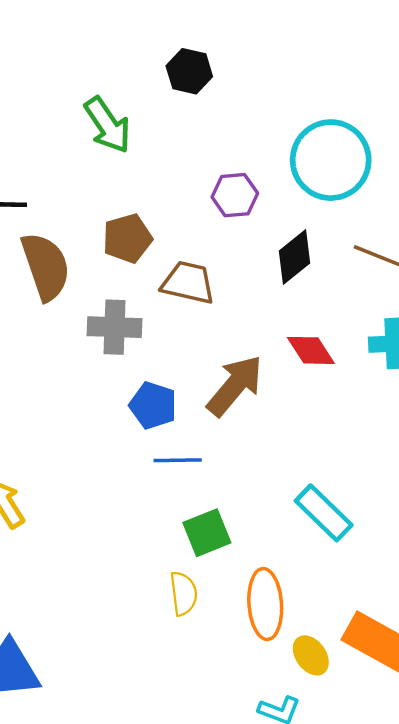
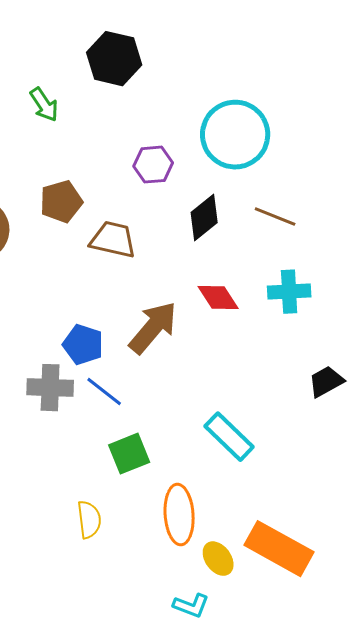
black hexagon: (189, 71) -> (114, 59), size x1.4
green arrow: (108, 125) -> (44, 105), size x0.7
gray cross: (115, 327) -> (50, 388), moved
blue line: (178, 460) -> (104, 392), turned 39
yellow semicircle: (183, 593) -> (89, 520), moved

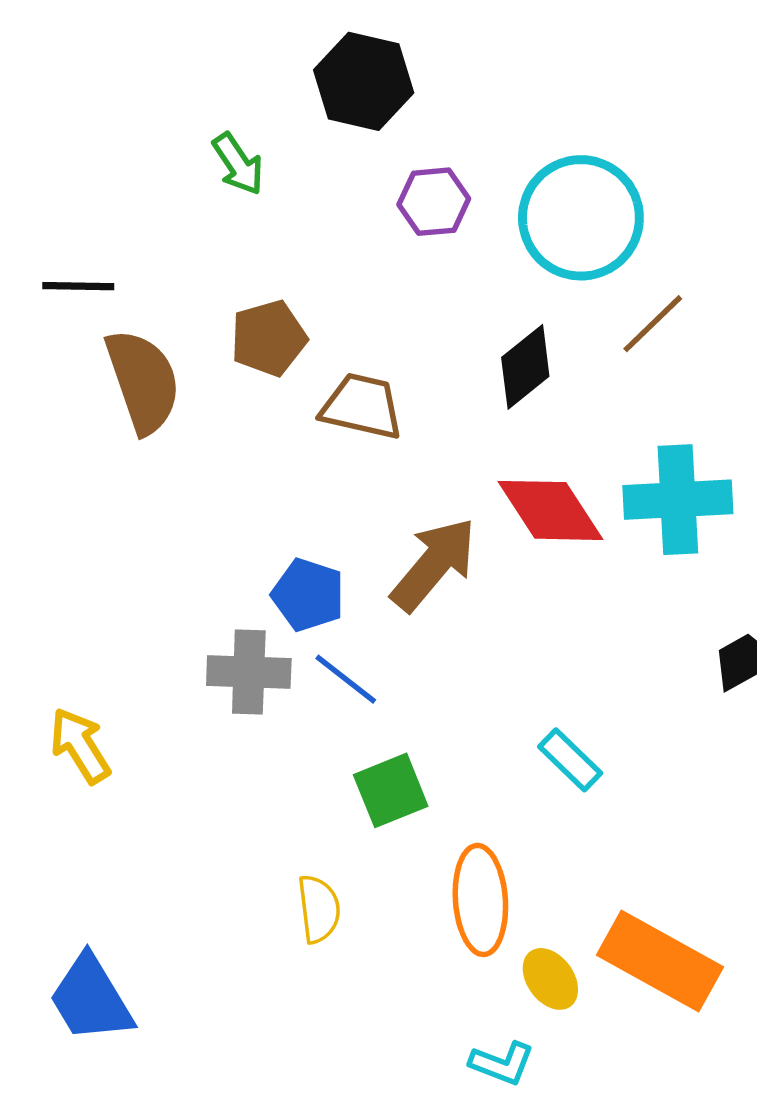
purple hexagon: (153, 165) -> (434, 202), moved
brown line: (275, 217) -> (653, 324), moved, turned -66
cyan cross: (289, 292) -> (678, 500), size x1.4
red diamond: (218, 298) -> (550, 510), size x1.4
cyan rectangle: (229, 437) -> (570, 760), size x0.7

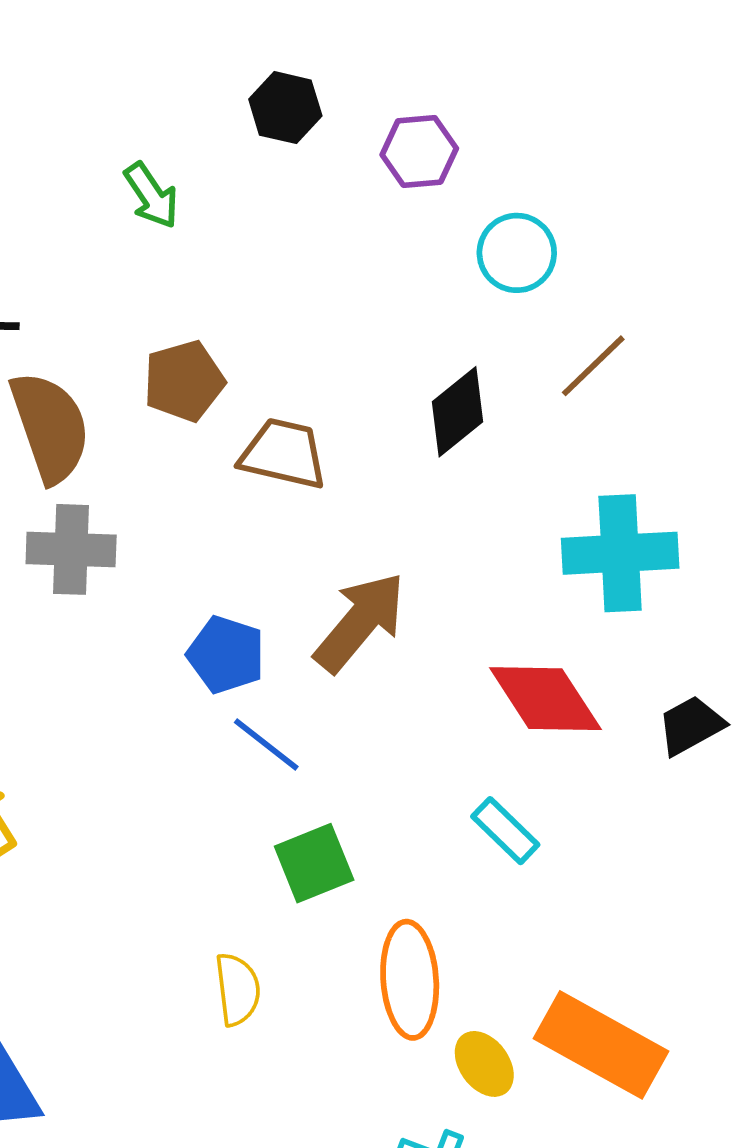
black hexagon: (364, 81) -> (285, 108), size x0.7
purple hexagon: (434, 202) -> (419, 152), moved
cyan circle: (581, 218) -> (517, 253), size x0.6
red diamond: (550, 510) -> (545, 699), moved
gray cross: (249, 672) -> (71, 549), moved

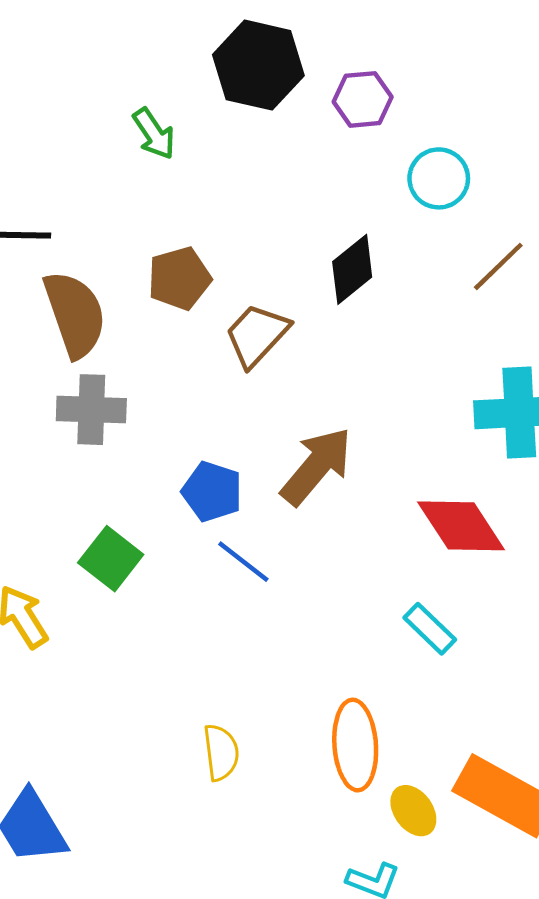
black hexagon: (285, 108) -> (258, 65), size x1.6
black diamond: (457, 412) -> (352, 269), moved
brown trapezoid: (283, 454) -> (257, 335), turned -60
green square: (314, 863) -> (111, 559), moved, turned -30

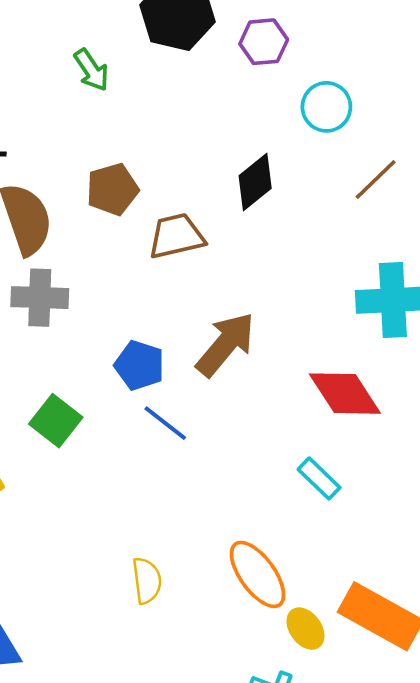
brown trapezoid: (257, 335) -> (176, 236), turned 34
orange ellipse: (355, 745) -> (258, 574), turned -32

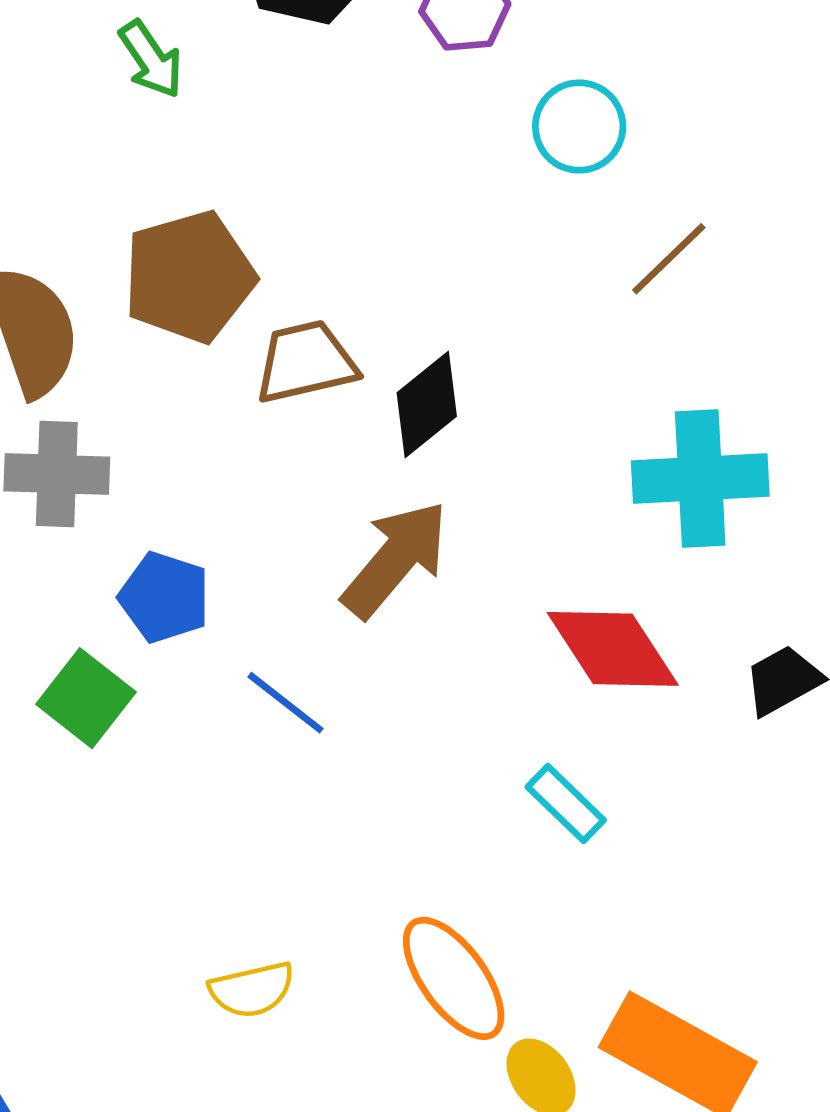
black diamond: (255, 182) -> (427, 404), moved
brown pentagon: (112, 189) -> (189, 277), size x1.4
blue pentagon: (139, 365) -> (164, 597), moved
yellow semicircle: (147, 581) -> (252, 990), turned 84

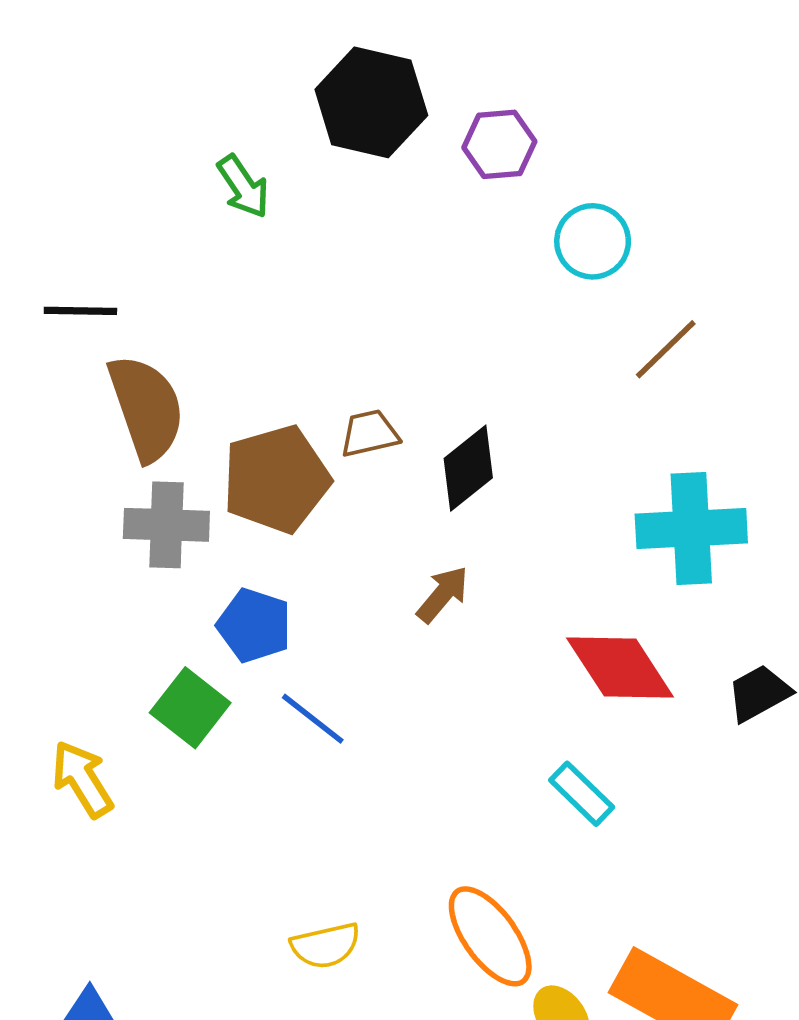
brown pentagon: (189, 277) -> (276, 479), moved
brown trapezoid: (306, 362) -> (369, 433), size x0.7
brown arrow: (395, 559) -> (443, 594), size x0.6
blue line: (285, 703) -> (313, 719), moved

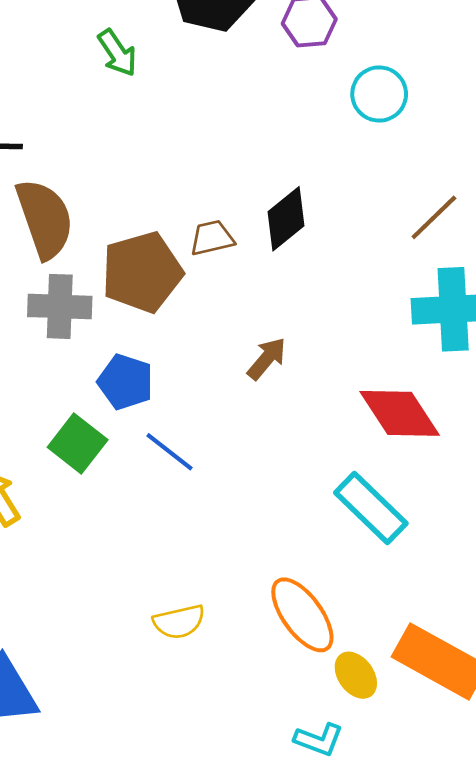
brown line: (666, 349) -> (434, 217), moved
black diamond: (468, 468) -> (286, 219), moved
cyan rectangle: (582, 794) -> (371, 508), size x1.5

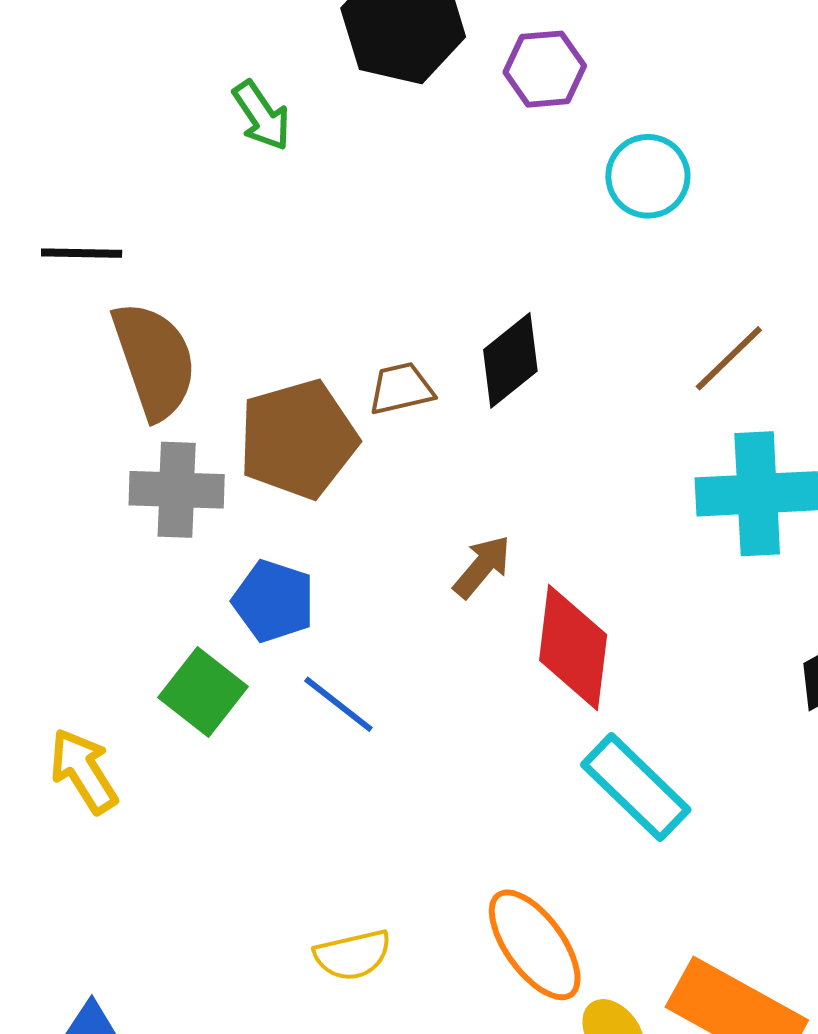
red diamond: (400, 413) -> (573, 648), moved, turned 40

